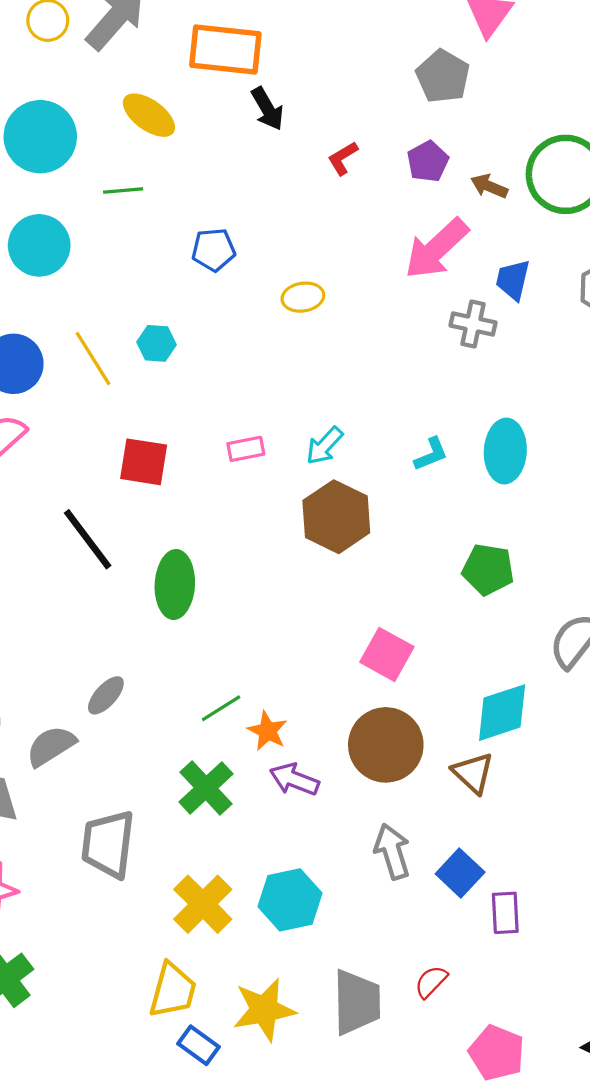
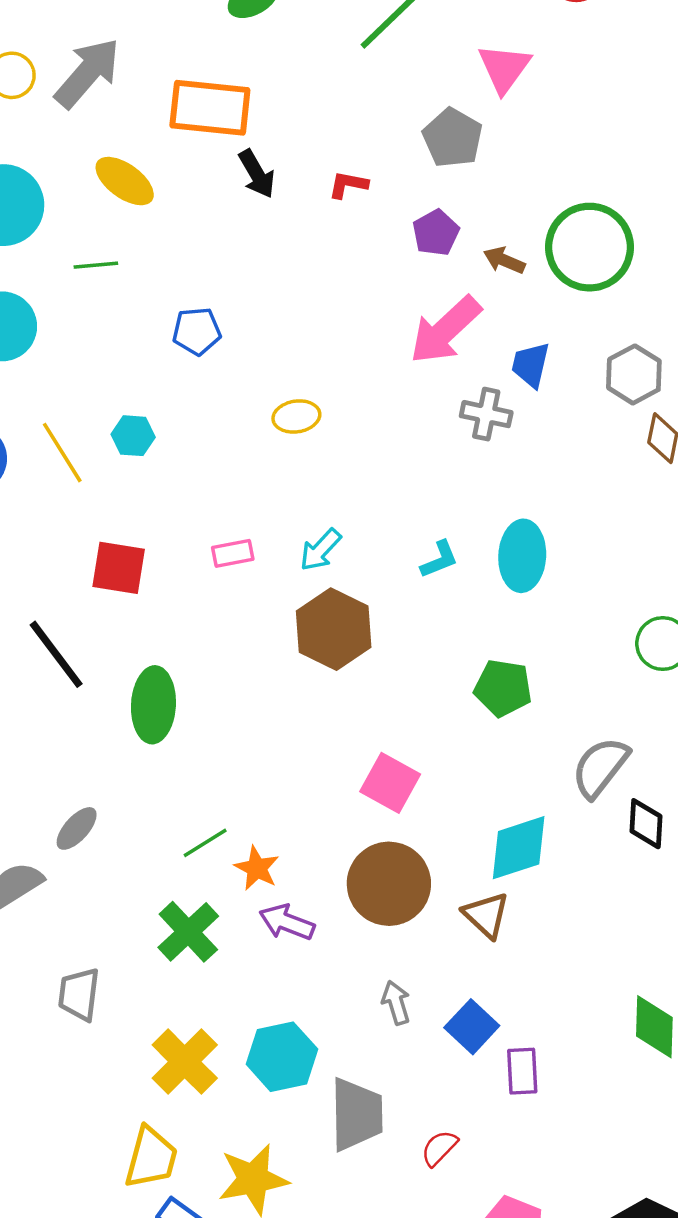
red L-shape: (343, 158) -> (348, 185), moved, turned 42
yellow ellipse: (303, 297) -> (296, 416), moved
gray trapezoid: (108, 844) -> (79, 994), size x0.7
gray arrow: (392, 851) -> (396, 1003), size x0.7
gray trapezoid: (357, 1002) -> (356, 1114), moved

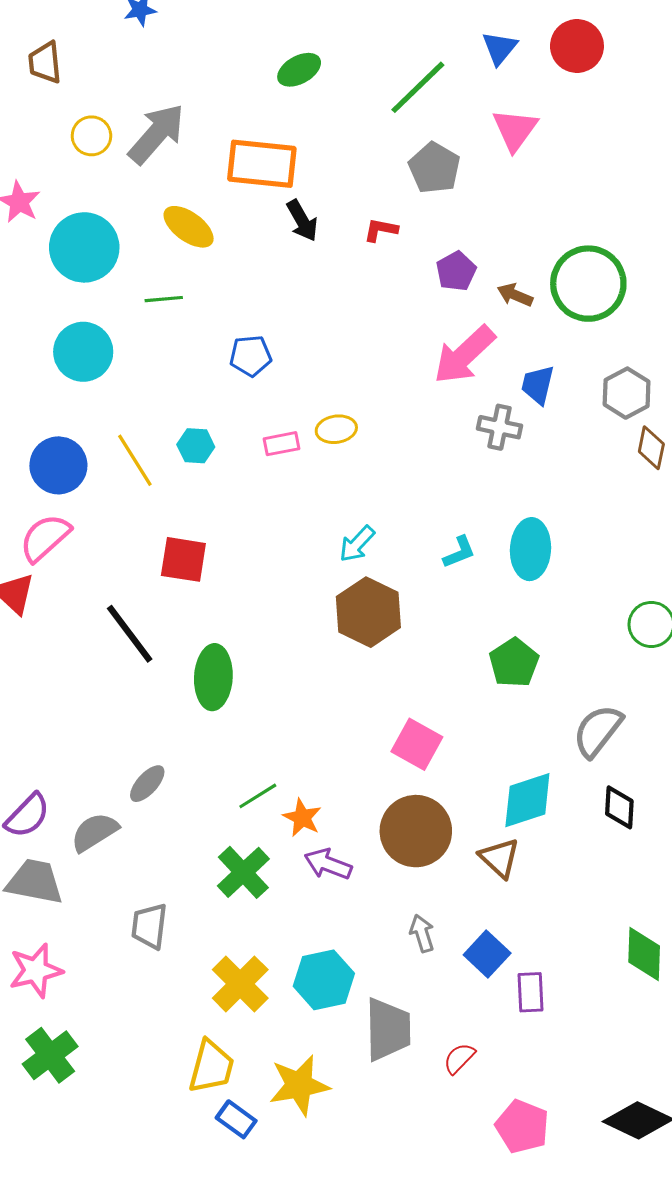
gray pentagon: (453, 138) -> (434, 168), moved
pink rectangle: (233, 553) -> (282, 444), moved
green pentagon: (503, 688) -> (514, 663), turned 30
black diamond: (646, 824) -> (619, 807), moved

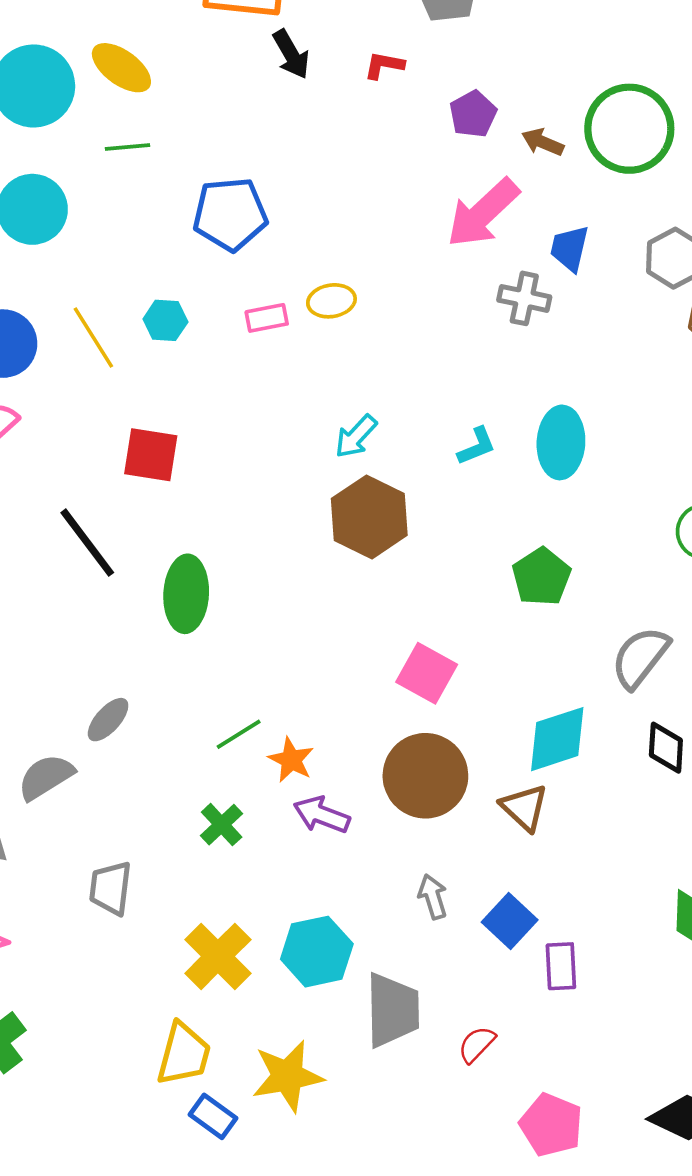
yellow ellipse: (189, 227) -> (121, 68), moved
blue pentagon: (251, 356) -> (230, 214), size x1.5
green cross: (243, 872) -> (222, 825), size x0.7

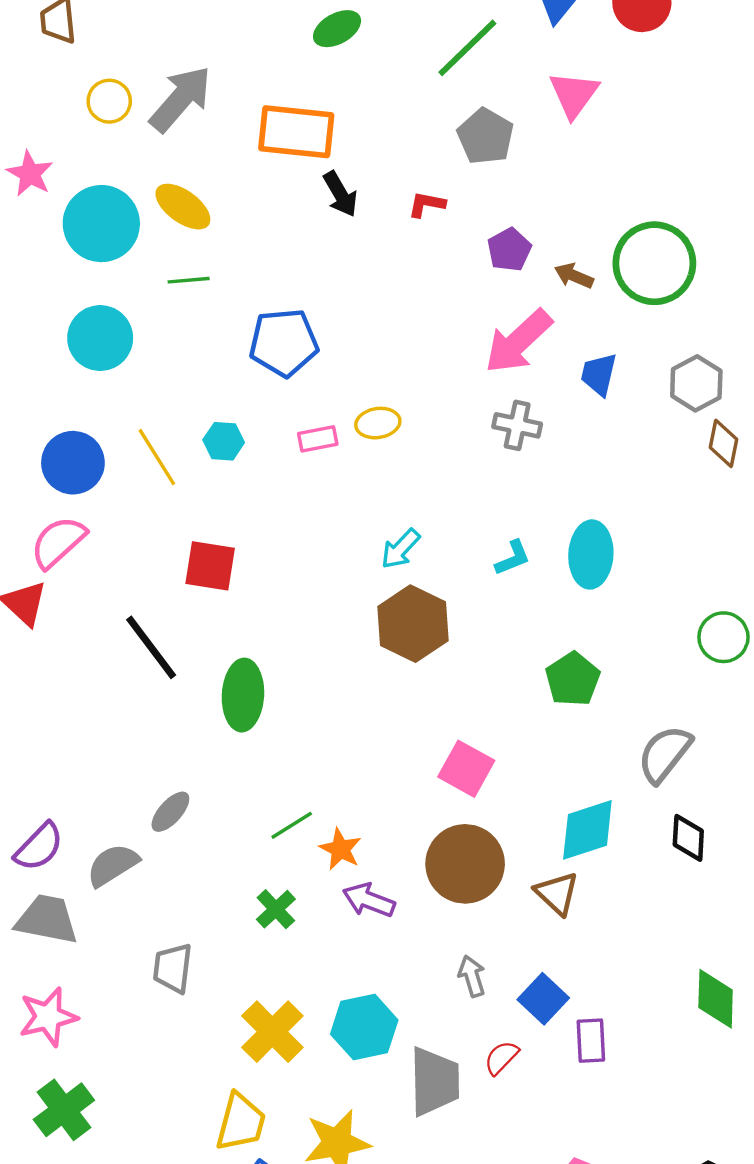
gray cross: (524, 298) -> (517, 425), moved
red semicircle: (477, 1044) -> (501, 1058), moved

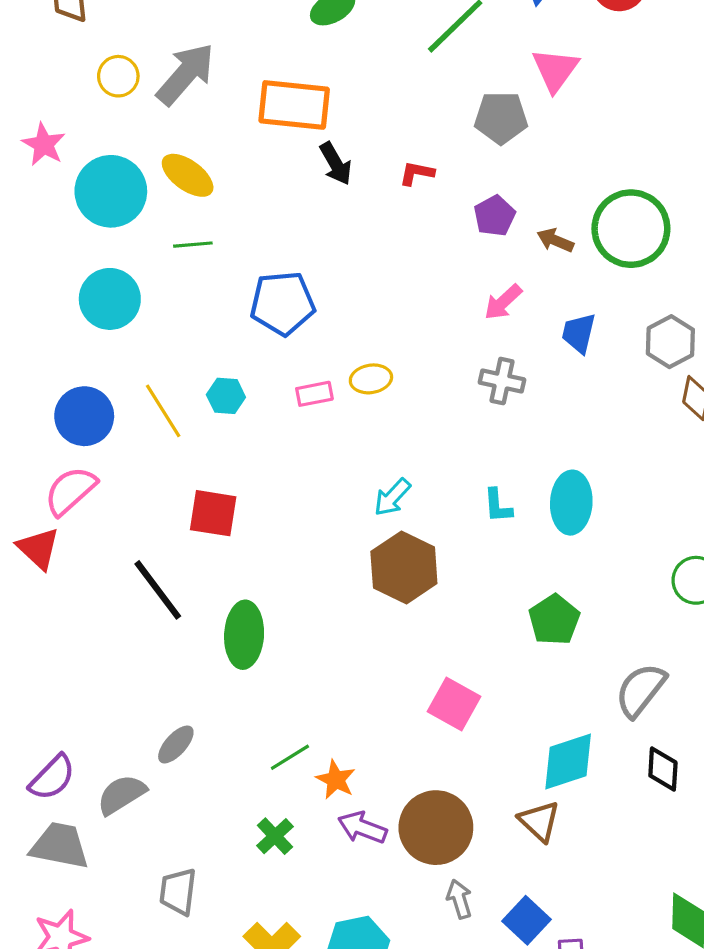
gray pentagon: (485, 136) -> (501, 118), moved, turned -30
pink arrow: (518, 341) -> (503, 302), size x0.6
cyan L-shape: (513, 558) -> (498, 506), turned 108
brown circle: (465, 864) -> (436, 828), moved

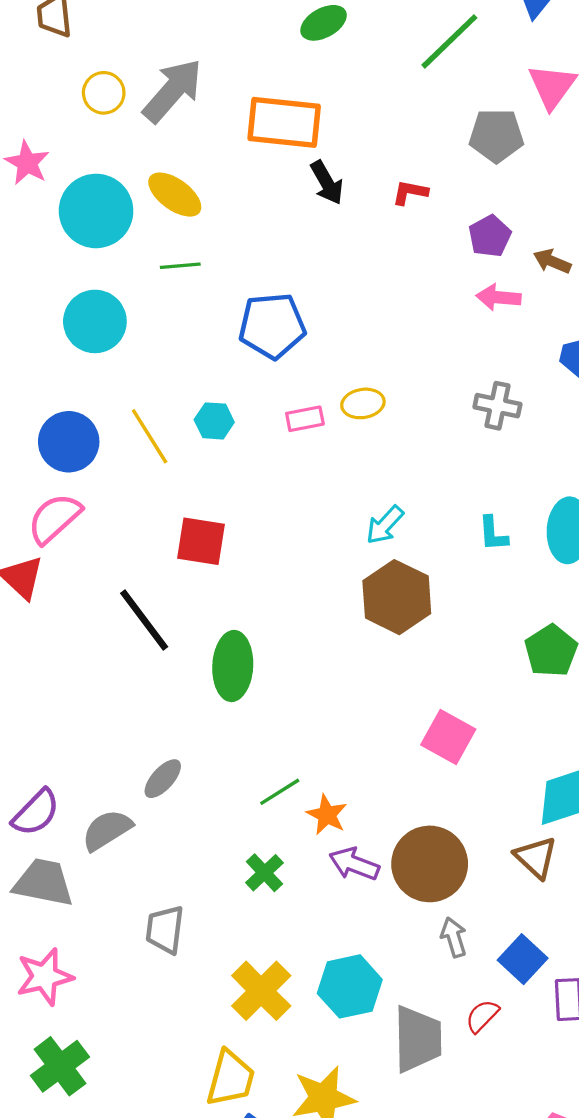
pink arrow: (503, 302) -> (499, 297), moved, turned 48

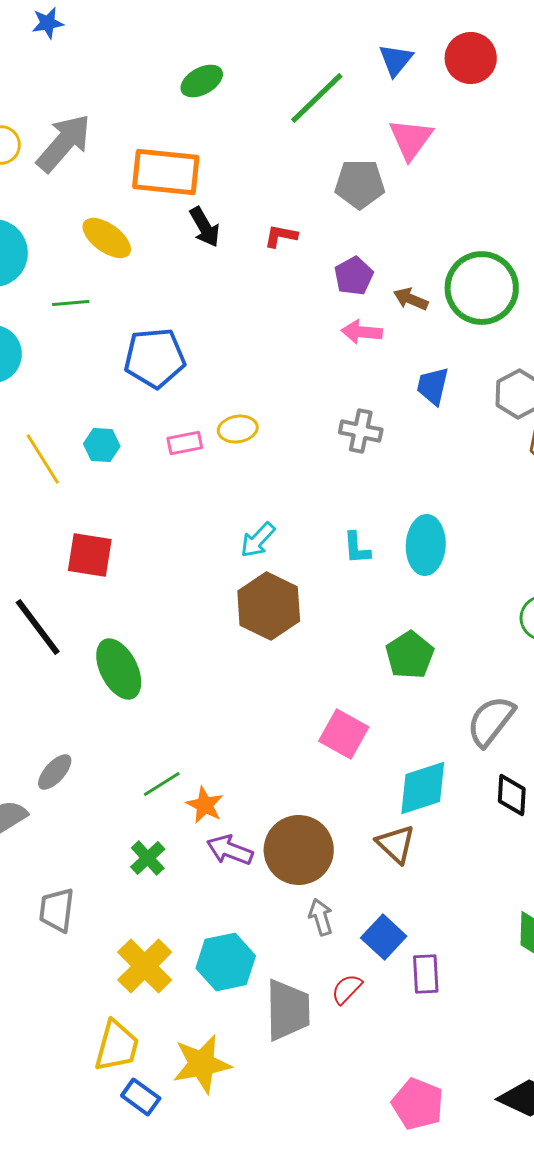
yellow ellipse: (175, 195) -> (107, 238), moved
green ellipse: (233, 666) -> (119, 669), turned -30
pink square: (448, 737) -> (344, 734), moved

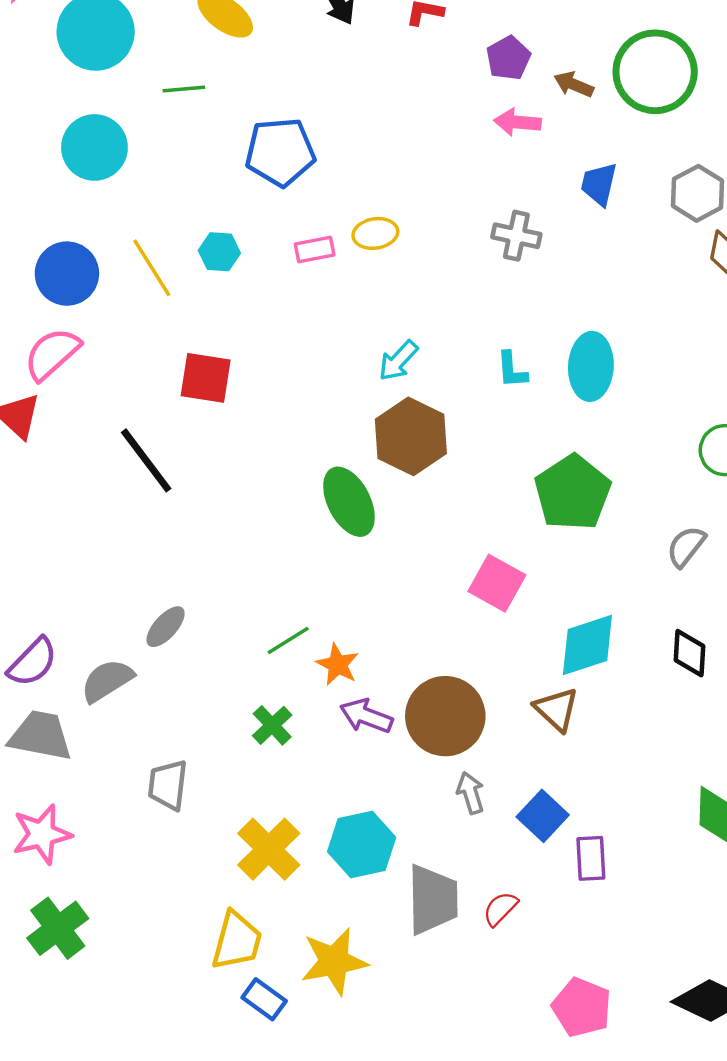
green pentagon: (410, 655) -> (573, 493), size x1.4
green ellipse: (119, 669) -> (349, 502), moved
gray semicircle: (491, 721) -> (686, 546), moved, size x0.7
red semicircle: (347, 989) -> (500, 909), moved

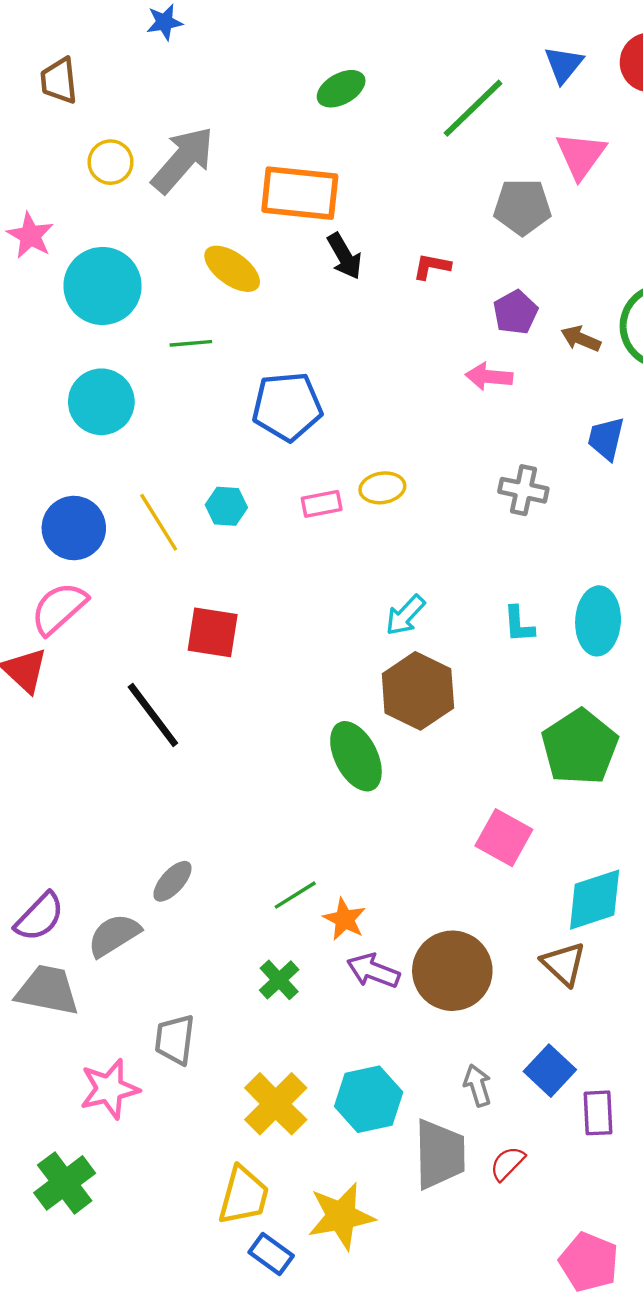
pink arrow: (518, 122) -> (489, 377), moved
gray arrow: (471, 793) -> (478, 1085), moved
pink star: (42, 834) -> (109, 1089), moved

